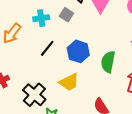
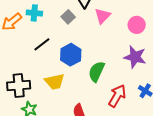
cyan cross: (41, 18) -> (34, 13), moved
black cross: (34, 95) -> (19, 85), turned 30

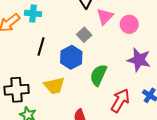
gray square: (68, 17) -> (84, 35), moved
pink circle: (137, 25) -> (129, 24), moved
black line: (42, 44) -> (41, 47), turned -36

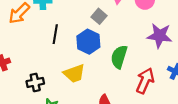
black cross: (17, 90) -> (35, 82), size x0.7

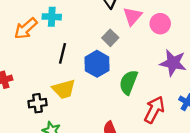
yellow trapezoid: (74, 73) -> (64, 89), moved

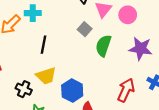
blue hexagon: (97, 64) -> (72, 91), moved
green semicircle: (128, 82) -> (103, 46), moved
black cross: (38, 103) -> (24, 89), turned 35

